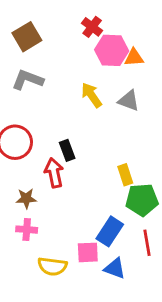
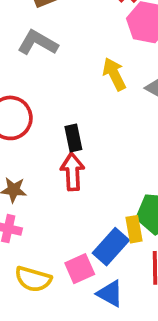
red arrow: (54, 173) -> (72, 172), moved
yellow rectangle: (125, 175) -> (134, 229), moved
pink square: (88, 252) -> (80, 269), turned -30

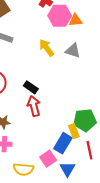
black rectangle: (73, 138) -> (31, 87), turned -32
blue triangle: (110, 294) -> (67, 169), turned 42

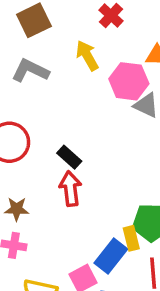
pink hexagon: (60, 16) -> (129, 81), moved
yellow arrow: (47, 48) -> (87, 56), moved

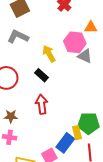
yellow arrow: (87, 56) -> (49, 54), moved
black rectangle: (69, 157) -> (42, 75), moved

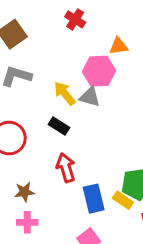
gray triangle: (85, 56) -> (90, 97), moved
yellow rectangle: (77, 133) -> (123, 200), turned -32
blue rectangle: (65, 143) -> (94, 199), moved, turned -42

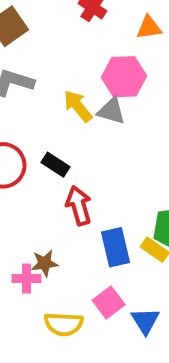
orange triangle: (119, 46) -> (149, 28), moved
black rectangle: (59, 126) -> (56, 165), moved
brown star: (24, 192) -> (45, 263), moved

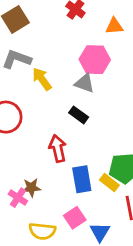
yellow arrow: (78, 106) -> (42, 79), moved
black rectangle: (56, 165) -> (79, 115), moved
pink cross: (26, 278) -> (18, 198), turned 30

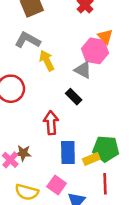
orange triangle: (114, 26) -> (105, 37), moved, turned 42
yellow rectangle: (109, 183) -> (91, 159), turned -70
pink square: (75, 218) -> (57, 185), turned -30

